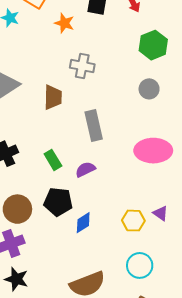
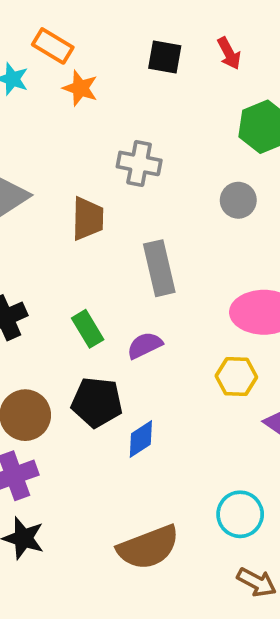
orange star: (64, 23) -> (80, 88), moved
gray circle: (149, 89) -> (238, 200), moved
yellow hexagon: (133, 221) -> (236, 377), moved

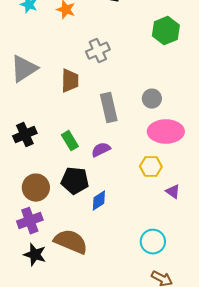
gray cross: (139, 163) -> (98, 51), turned -35
gray circle: (238, 200) -> (152, 99), moved
brown semicircle: (148, 547) -> (71, 242), moved, turned -136

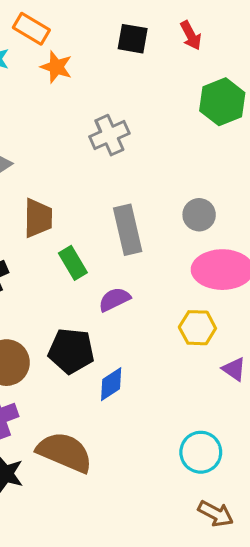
brown trapezoid: (70, 81) -> (38, 218), moved
green rectangle: (70, 141) -> (73, 263), moved

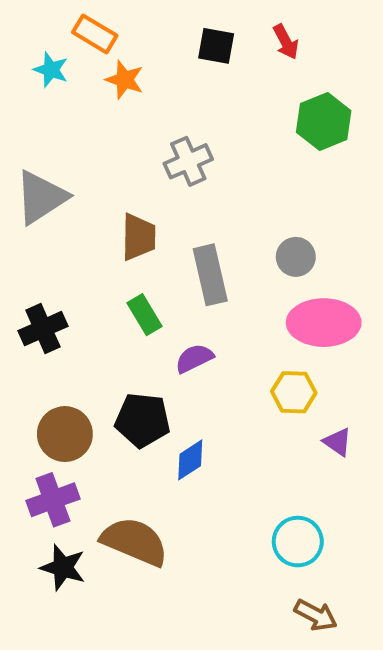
brown trapezoid: (38, 218) -> (139, 237), moved

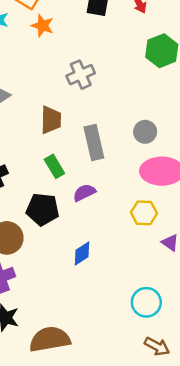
black pentagon: (143, 420) -> (43, 209), moved
brown semicircle: (135, 542) -> (50, 339), moved, turned -33

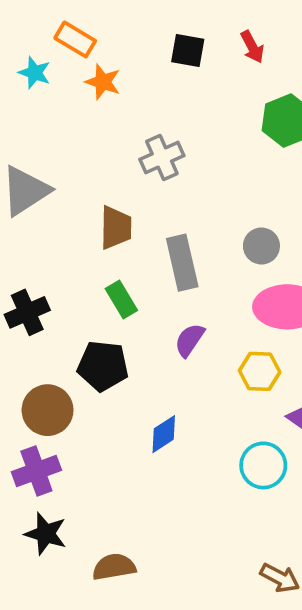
purple semicircle: (84, 193) -> (190, 340), moved, turned -30
cyan circle: (146, 302) -> (263, 465), moved
brown semicircle: (50, 339) -> (114, 567), size x0.7

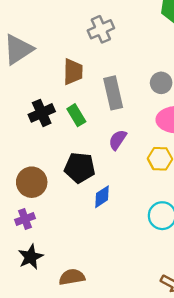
black cross: (27, 312) -> (42, 113), moved
black pentagon: (103, 366) -> (80, 168), moved
purple cross: (36, 471) -> (25, 219), size x0.7
black star: (46, 534) -> (31, 257), turned 30

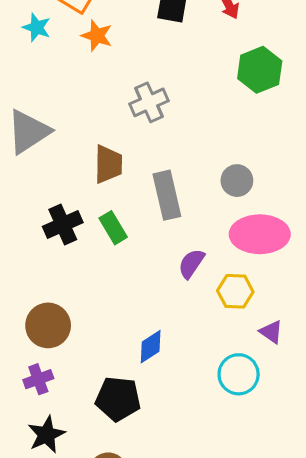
purple semicircle: (118, 140) -> (191, 264), moved
black pentagon: (80, 168) -> (118, 399), moved

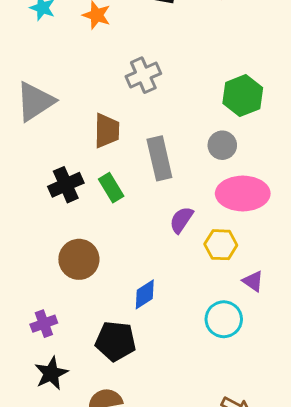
green hexagon: (260, 70) -> (243, 96), moved
brown circle: (48, 325) -> (79, 259), moved

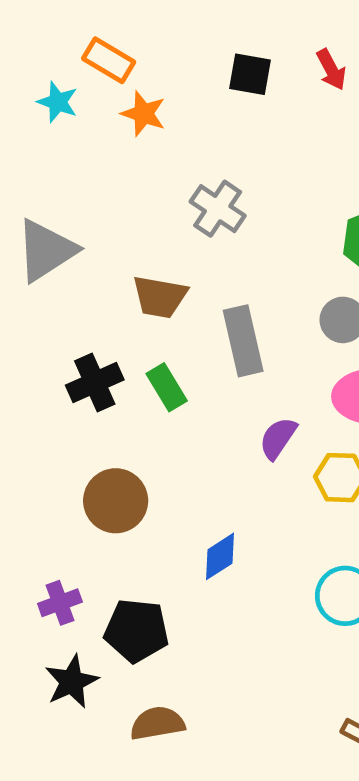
gray cross: (143, 75) -> (218, 209), turned -32
brown trapezoid: (107, 131) -> (160, 297), turned 99
black pentagon: (116, 341) -> (136, 631), moved

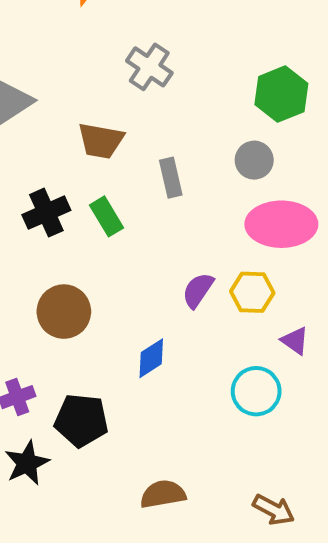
gray rectangle: (243, 341) -> (171, 178), size x0.7
purple semicircle: (278, 438) -> (198, 290), moved
brown semicircle: (157, 723) -> (163, 494), moved

